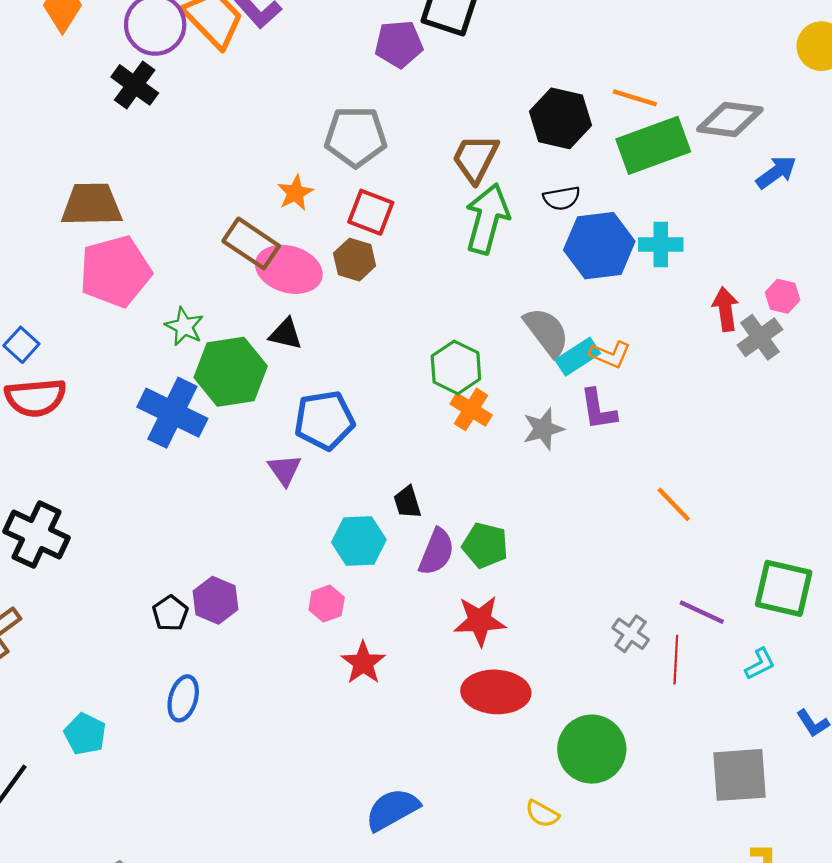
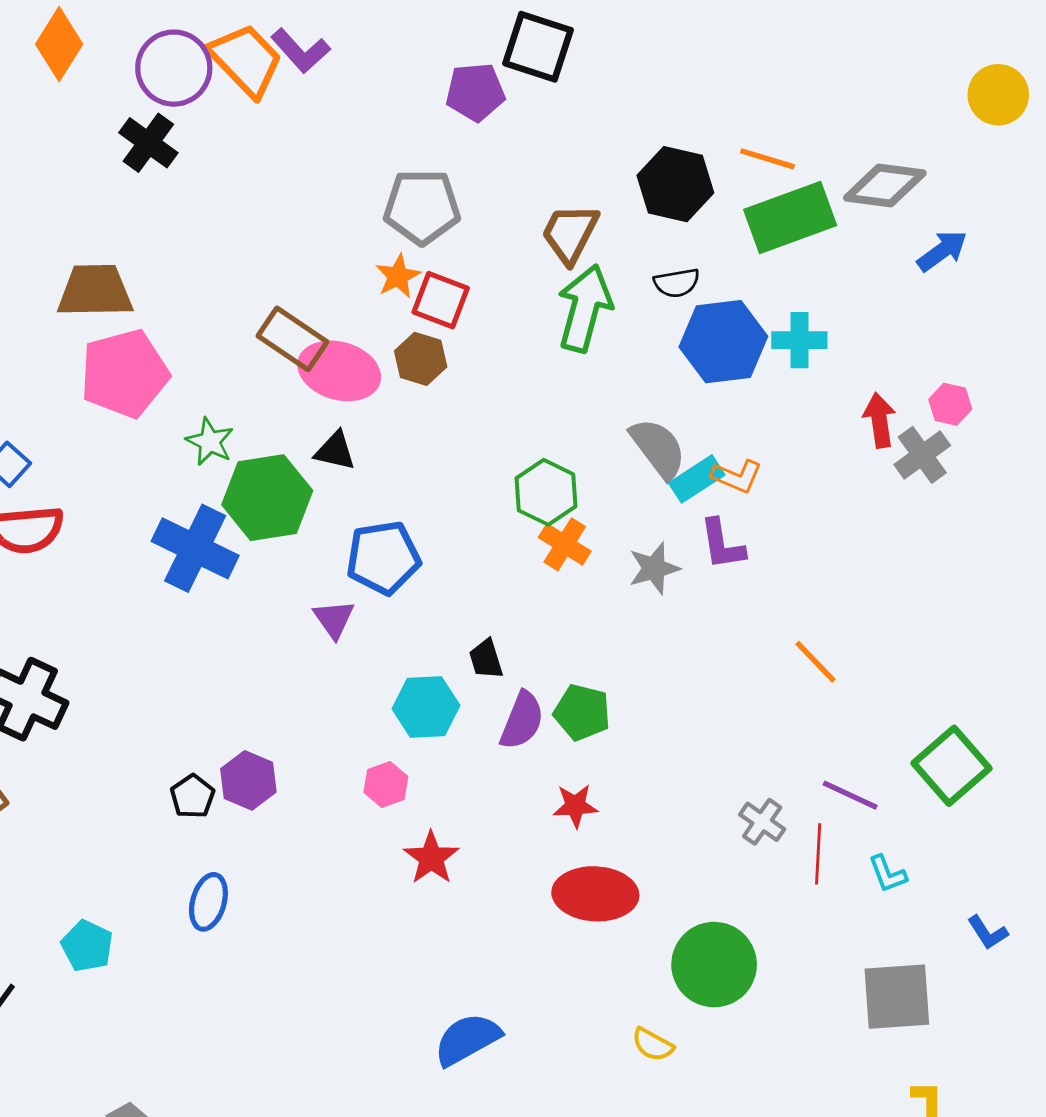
orange star: (295, 193) -> (398, 276), moved
green square: (784, 588) -> (952, 766), turned 36
red star: (480, 621) -> (575, 806), size x0.7
cyan L-shape: (760, 664) -> (888, 874), moved, turned 96

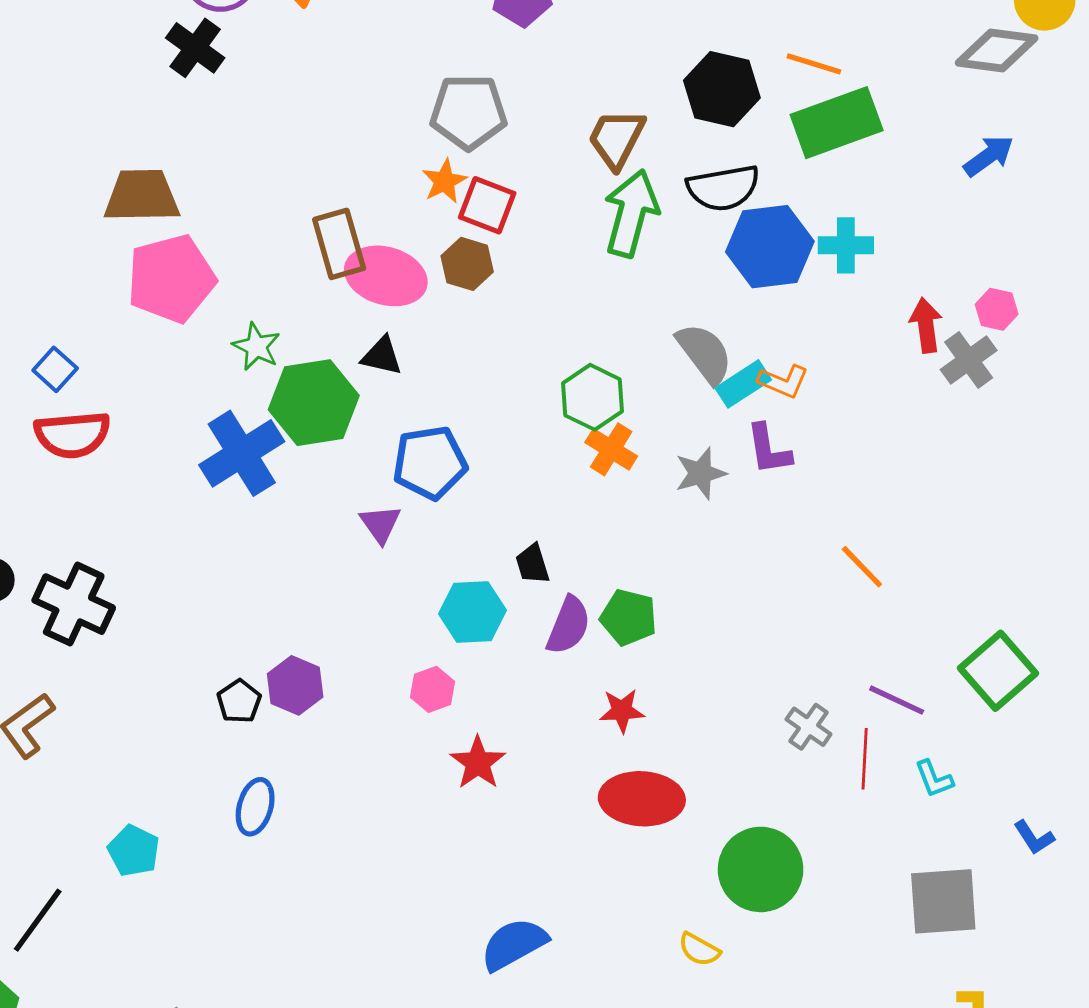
gray diamond: (885, 185) -> (997, 51), moved
black semicircle: (677, 283) -> (723, 188), size x1.6
brown rectangle: (293, 339) -> (339, 244), turned 40
blue cross: (195, 548) -> (242, 453), turned 32

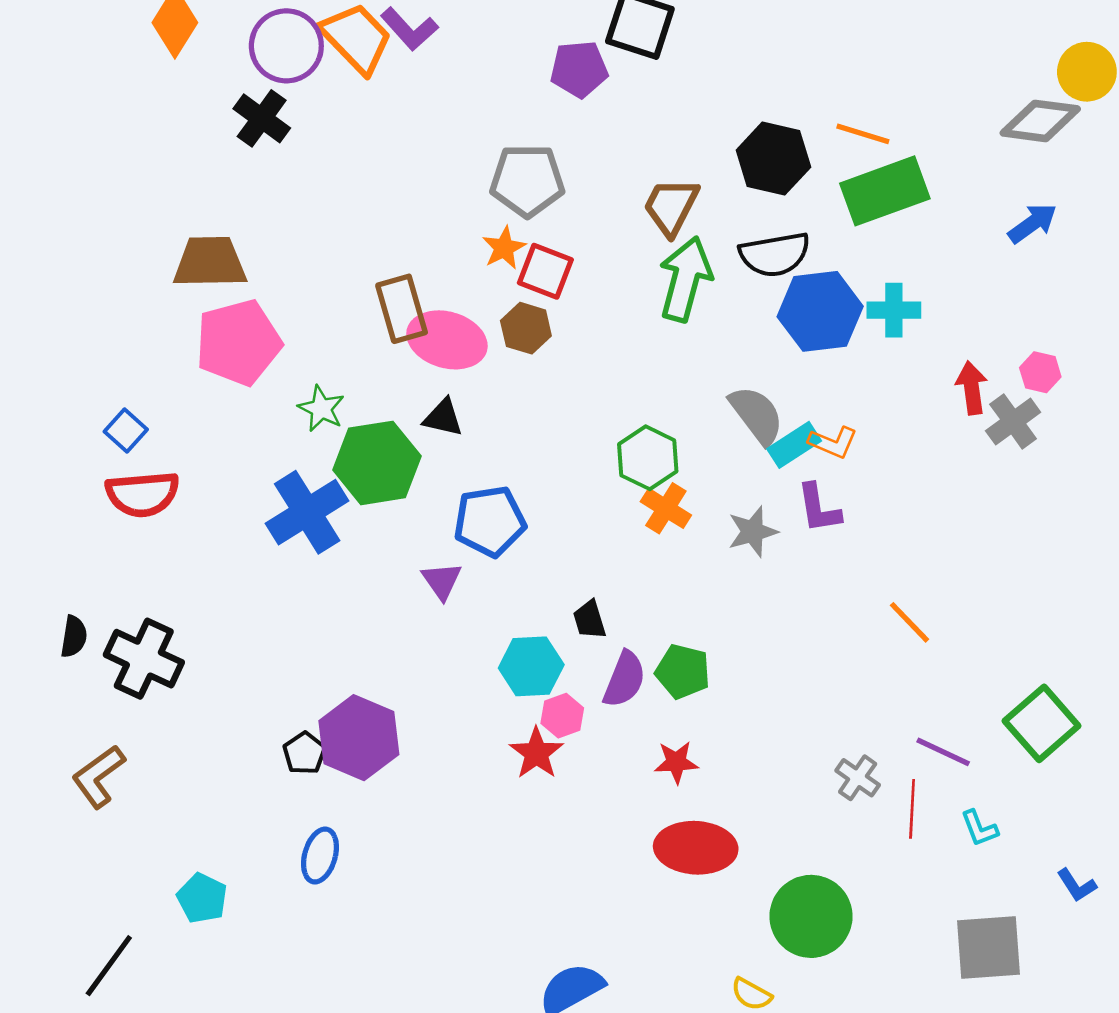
purple hexagon: (295, 685) -> (359, 738), size x1.5
pink hexagon: (432, 689) -> (562, 716), moved
red star: (478, 763) -> (536, 753), moved

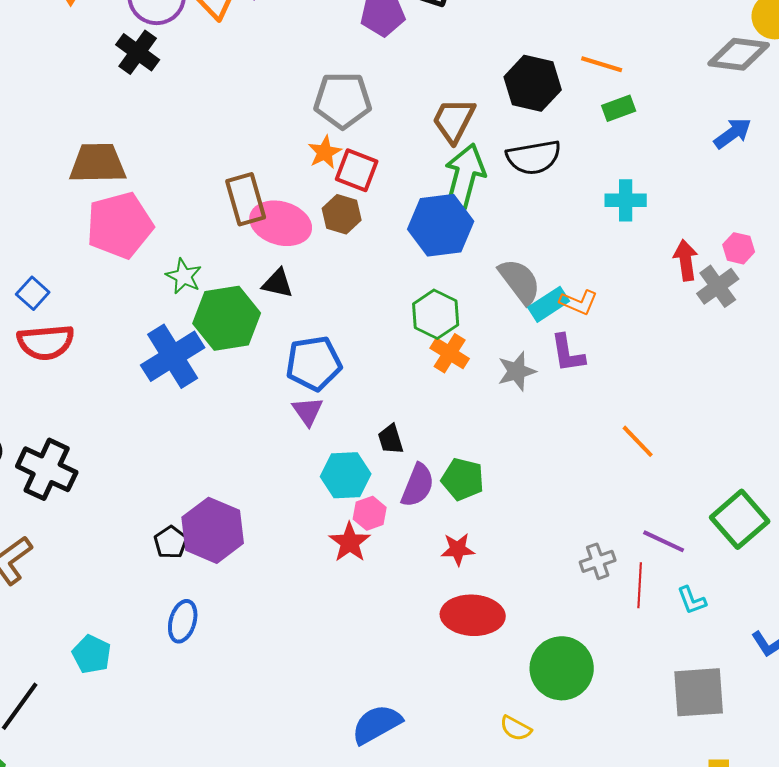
green rectangle: (885, 191) -> (619, 108), size x0.5
blue hexagon: (820, 311) -> (441, 225), moved
purple triangle: (442, 581) -> (308, 411), moved
gray cross: (858, 778) -> (598, 561), turned 36

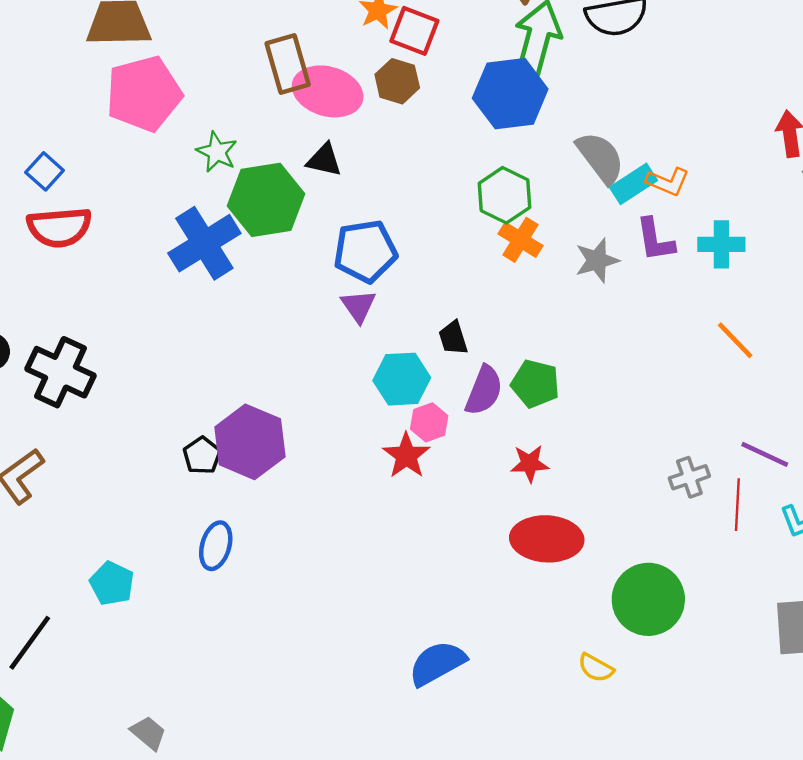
cyan cross: (626, 200) -> (721, 244), moved

